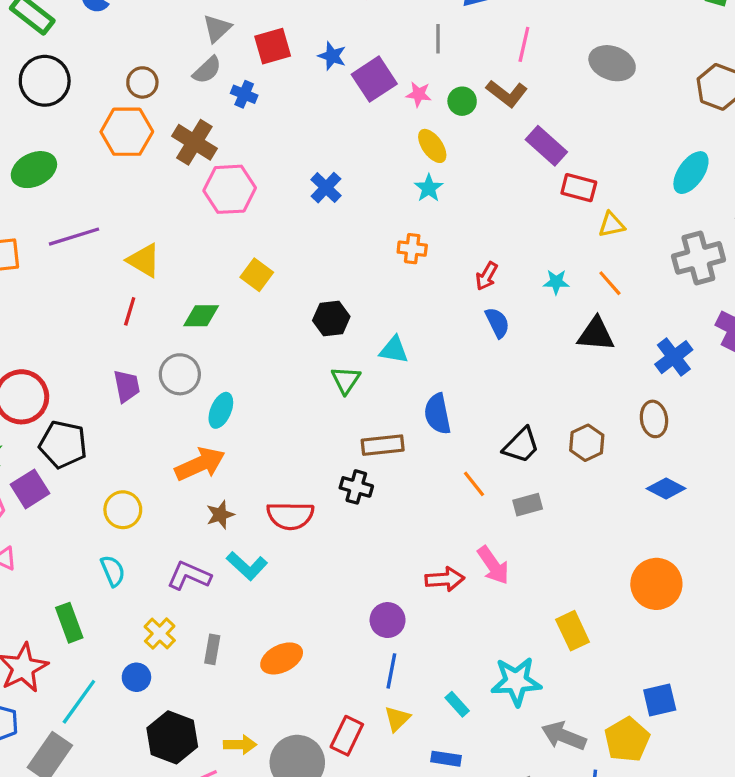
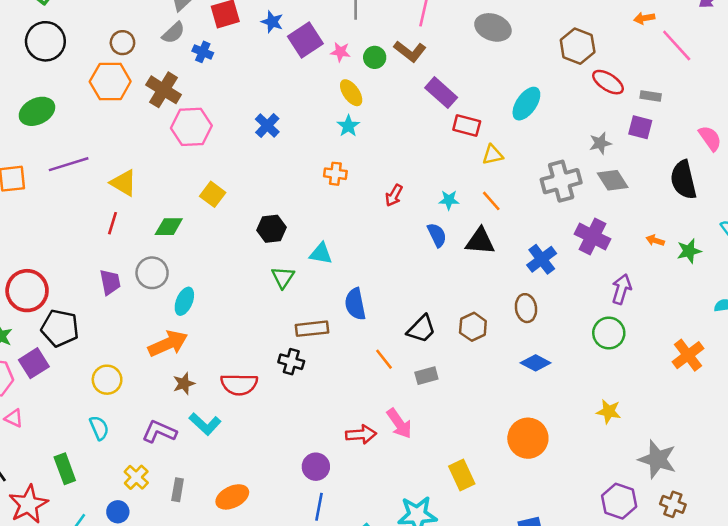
cyan ellipse: (691, 173) -> (526, 104), moved
blue semicircle: (497, 323) -> (437, 235), moved

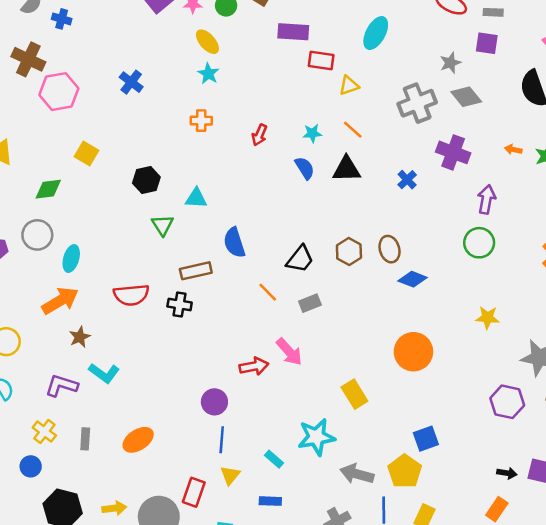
purple rectangle: (441, 93) -> (293, 32), turned -32
blue cross: (542, 259) -> (407, 180), size x0.7
brown ellipse: (526, 308) -> (390, 249), moved
red semicircle: (239, 384) -> (131, 295), moved

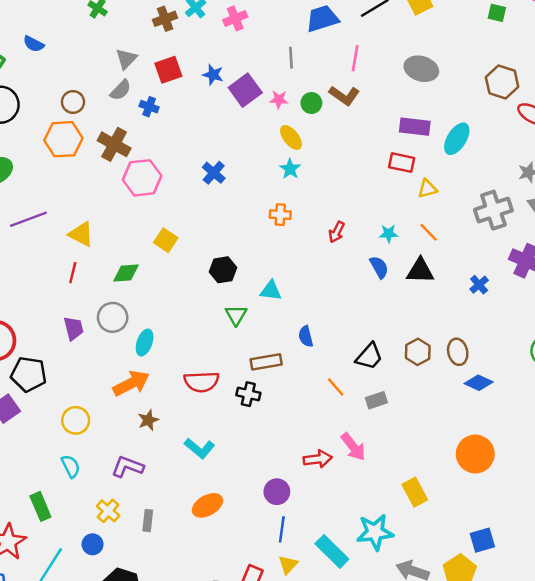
purple rectangle: (293, 32) -> (415, 127), moved
blue semicircle: (234, 243) -> (306, 336), size x0.7
cyan L-shape: (104, 373) -> (199, 448), moved
orange ellipse: (138, 440) -> (207, 505), moved
cyan rectangle: (274, 459) -> (332, 551), size x1.8

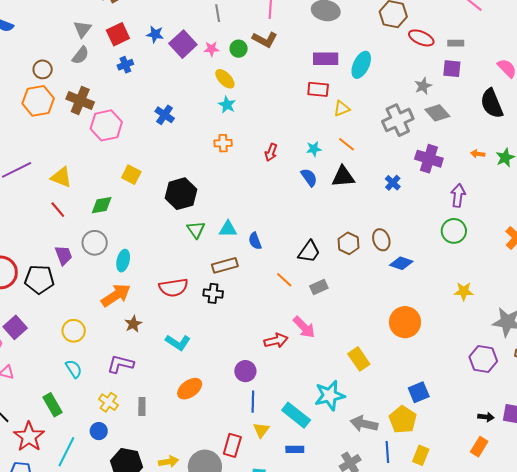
blue cross: (149, 107) -> (125, 65), moved, turned -35
black hexagon: (223, 270) -> (181, 194), size x1.4
red line: (73, 273) -> (58, 210), turned -48
cyan triangle: (271, 291) -> (228, 229), moved
black pentagon: (29, 374) -> (39, 279), moved

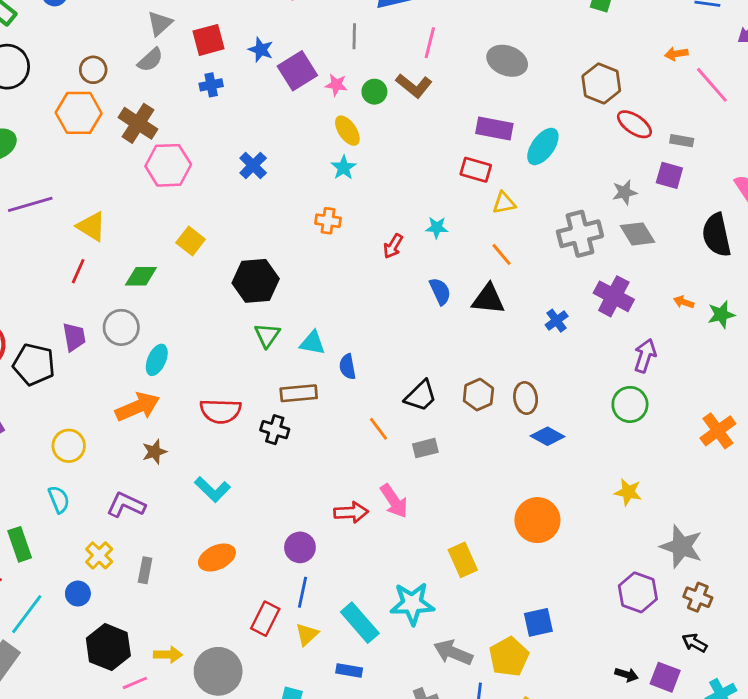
cyan star: (314, 149) -> (437, 228), moved
red line: (58, 210) -> (78, 271), turned 54
red rectangle: (232, 445) -> (265, 619), moved

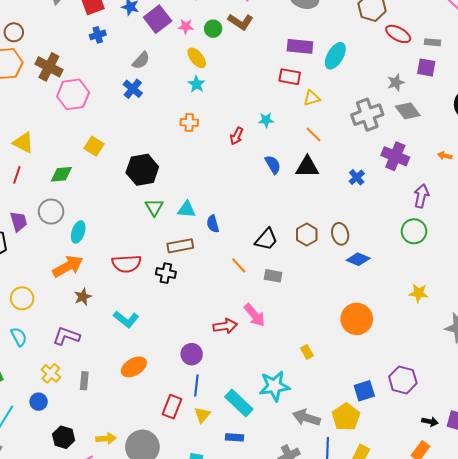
gray semicircle: (150, 60) -> (141, 60), moved
gray rectangle: (425, 448) -> (273, 276), turned 30
yellow rectangle: (463, 560) -> (307, 352), size x0.6
purple hexagon: (638, 592) -> (403, 380), moved
black hexagon: (108, 647) -> (64, 437), size x0.7

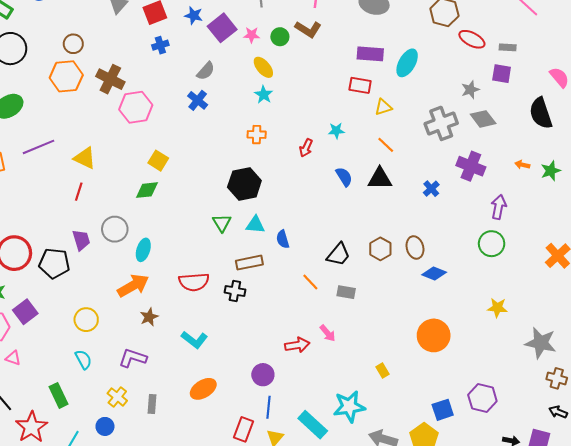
black hexagon: (142, 170) -> (244, 184), moved
green diamond: (61, 174) -> (147, 190), moved
pink arrow: (255, 315) -> (328, 333), size x0.7

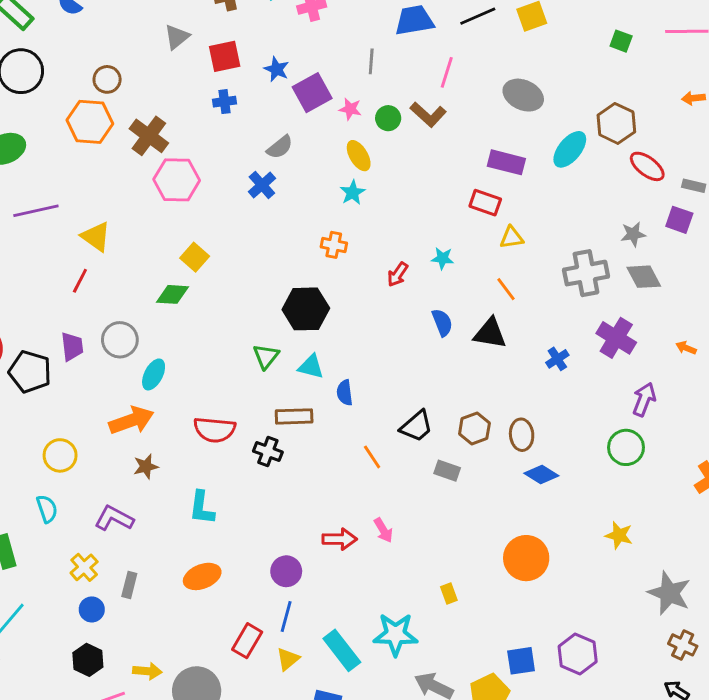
cyan ellipse: (407, 63) -> (570, 149), moved
gray rectangle: (346, 292) -> (447, 471), moved
cyan L-shape: (194, 340) -> (202, 508), turned 50
blue circle: (105, 426) -> (92, 609), moved

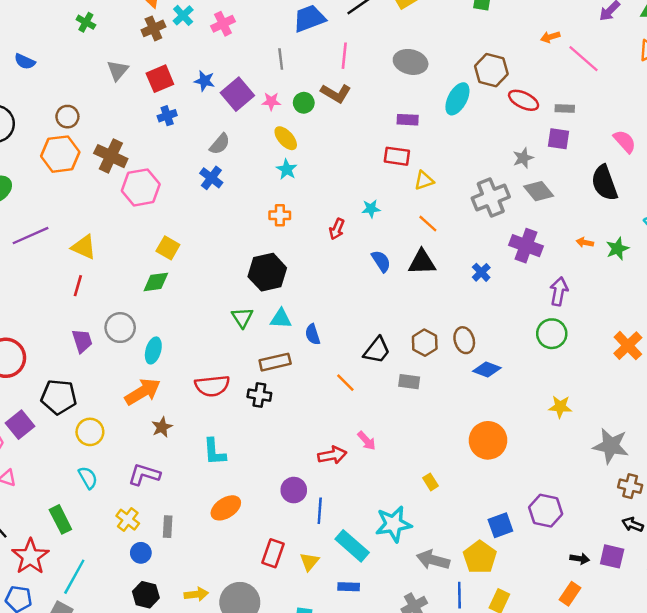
purple rectangle: (506, 162) -> (408, 120), size x0.7
black pentagon: (30, 372) -> (59, 397), moved
blue line: (286, 616) -> (320, 511), moved

